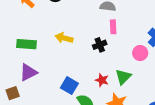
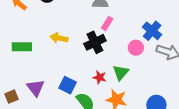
pink rectangle: (113, 27) -> (107, 23), turned 40
black cross: (100, 45) -> (95, 42), size x1.5
purple triangle: (28, 72) -> (36, 88), moved, turned -36

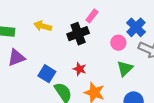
green triangle: (121, 73) -> (125, 68), moved
purple triangle: (36, 88) -> (16, 58), moved, turned 42

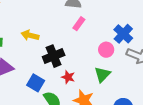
black cross: (78, 34) -> (54, 56), moved
green triangle: (125, 68) -> (102, 74), moved

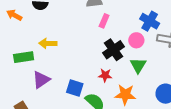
yellow arrow: (30, 35) -> (48, 43), moved
black cross: (54, 56) -> (113, 50), moved

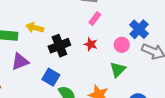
black cross: (113, 50) -> (59, 46), moved
red star: (105, 75) -> (91, 44), moved

